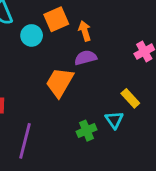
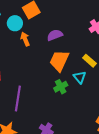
orange arrow: (85, 31) -> (25, 39), moved
orange trapezoid: (60, 82) -> (59, 61), moved

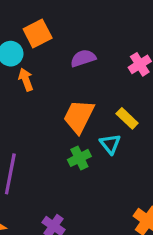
purple semicircle: (55, 35) -> (83, 58), moved

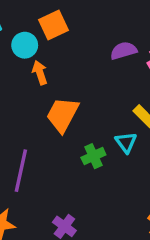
purple semicircle: (83, 58) -> (124, 51), moved
orange trapezoid: (79, 116) -> (62, 115), moved

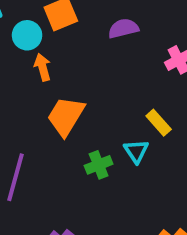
purple semicircle: (124, 51) -> (123, 28), moved

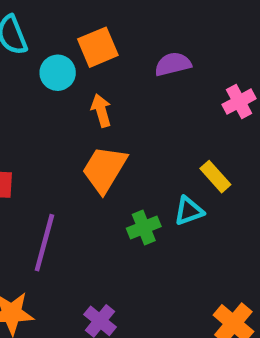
orange arrow: (43, 67) -> (101, 110), moved
cyan triangle: (136, 151) -> (189, 211), turned 44

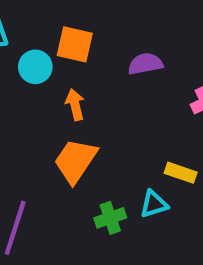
orange square: (98, 47) -> (75, 44), turned 33
yellow rectangle: (215, 177) -> (181, 173), turned -32

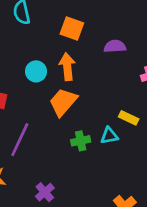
cyan circle: (35, 67) -> (36, 71), moved
orange arrow: (75, 105) -> (67, 67), size x1.4

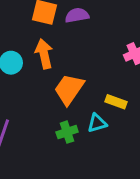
purple semicircle: (115, 46) -> (77, 15), moved
orange trapezoid: (63, 102) -> (69, 89), moved

